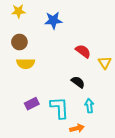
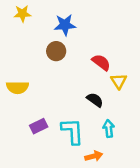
brown circle: (19, 42) -> (56, 51), moved
yellow triangle: (105, 63) -> (119, 81), moved
yellow semicircle: (26, 64) -> (17, 87), moved

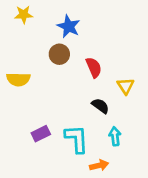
blue star: (65, 25) -> (69, 26), turned 30
red semicircle: (101, 62) -> (94, 67), moved, turned 30
yellow semicircle: (17, 87) -> (18, 79), moved

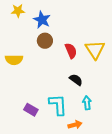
blue star: (69, 26) -> (42, 20), moved
yellow triangle: (126, 86) -> (95, 50), moved, size x1.5
purple rectangle: (41, 134) -> (31, 110), moved, turned 56

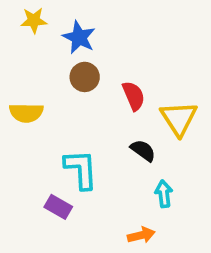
yellow triangle: (95, 50) -> (179, 118), moved
cyan L-shape: (58, 105) -> (81, 169), moved

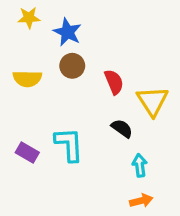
yellow semicircle: (26, 113) -> (27, 79), moved
purple rectangle: (58, 207) -> (27, 152), moved
orange arrow: (141, 235) -> (141, 201), moved

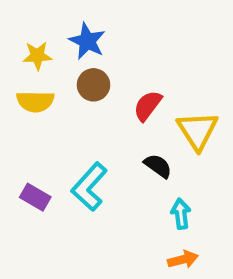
yellow star: (29, 18) -> (37, 56), moved
red semicircle: (114, 82) -> (148, 106), turned -120
cyan L-shape: (69, 144) -> (89, 187), turned -135

